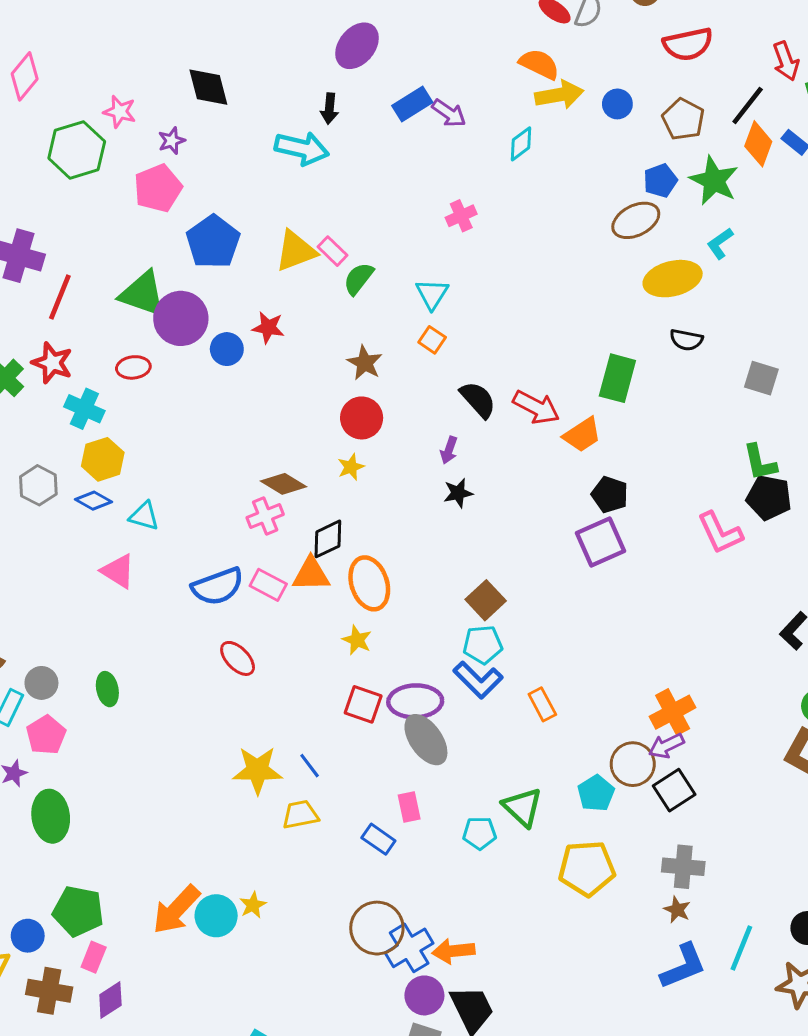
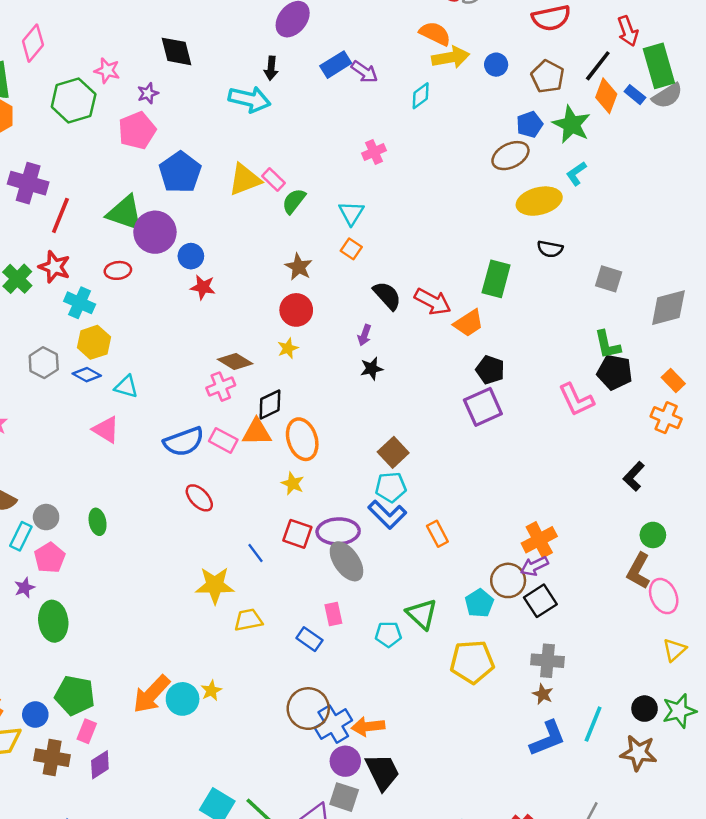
red star: (268, 328) -> (203, 287), moved
blue line: (310, 766) -> (256, 553), moved

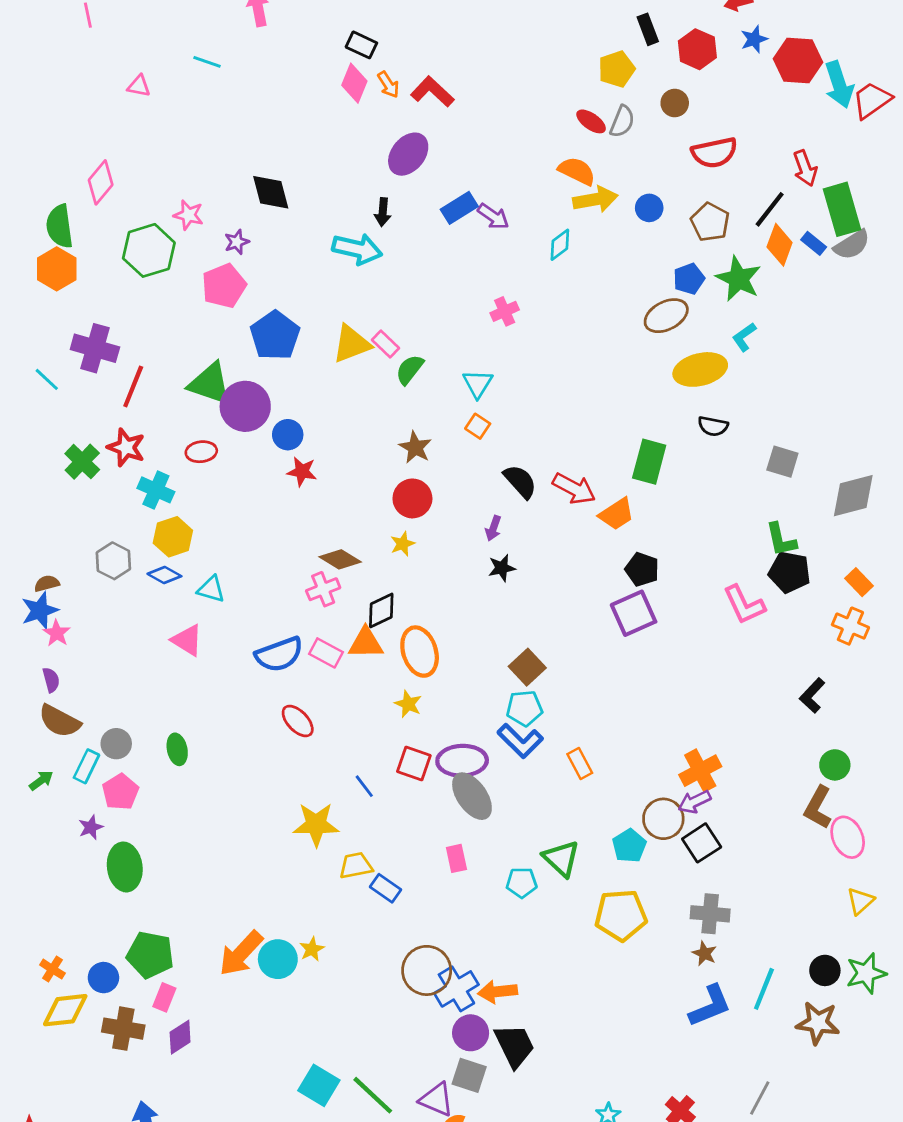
blue rectangle: (309, 639) -> (386, 888), moved

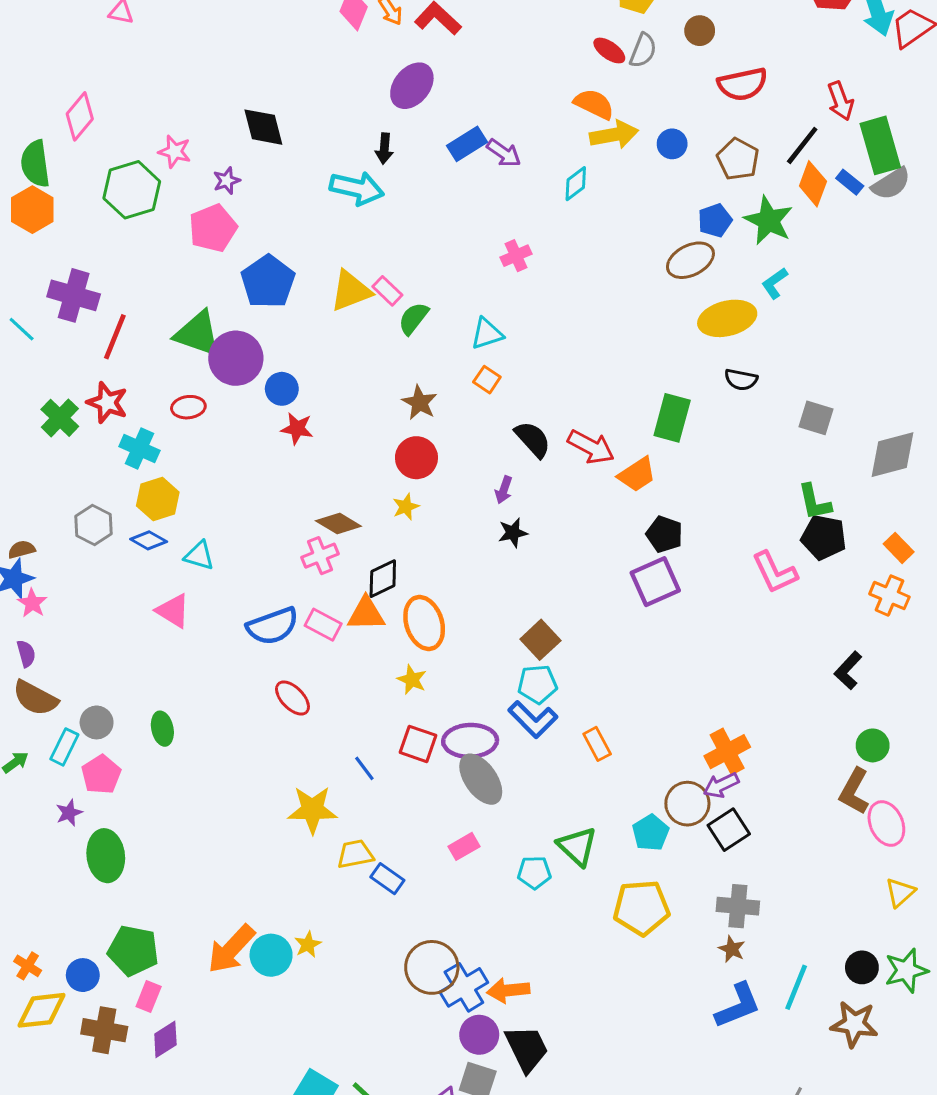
cyan triangle: (478, 384) -> (487, 334), turned 40
pink rectangle: (456, 858) -> (464, 846), turned 72

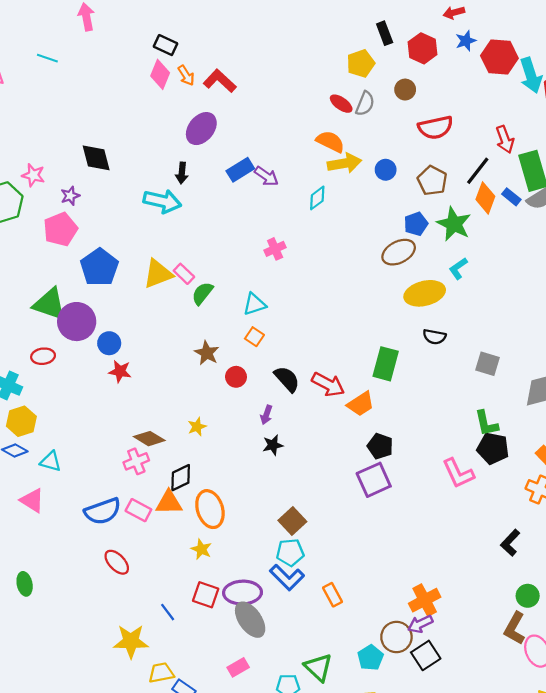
red circle: (416, 458) -> (236, 377), moved, size x0.7

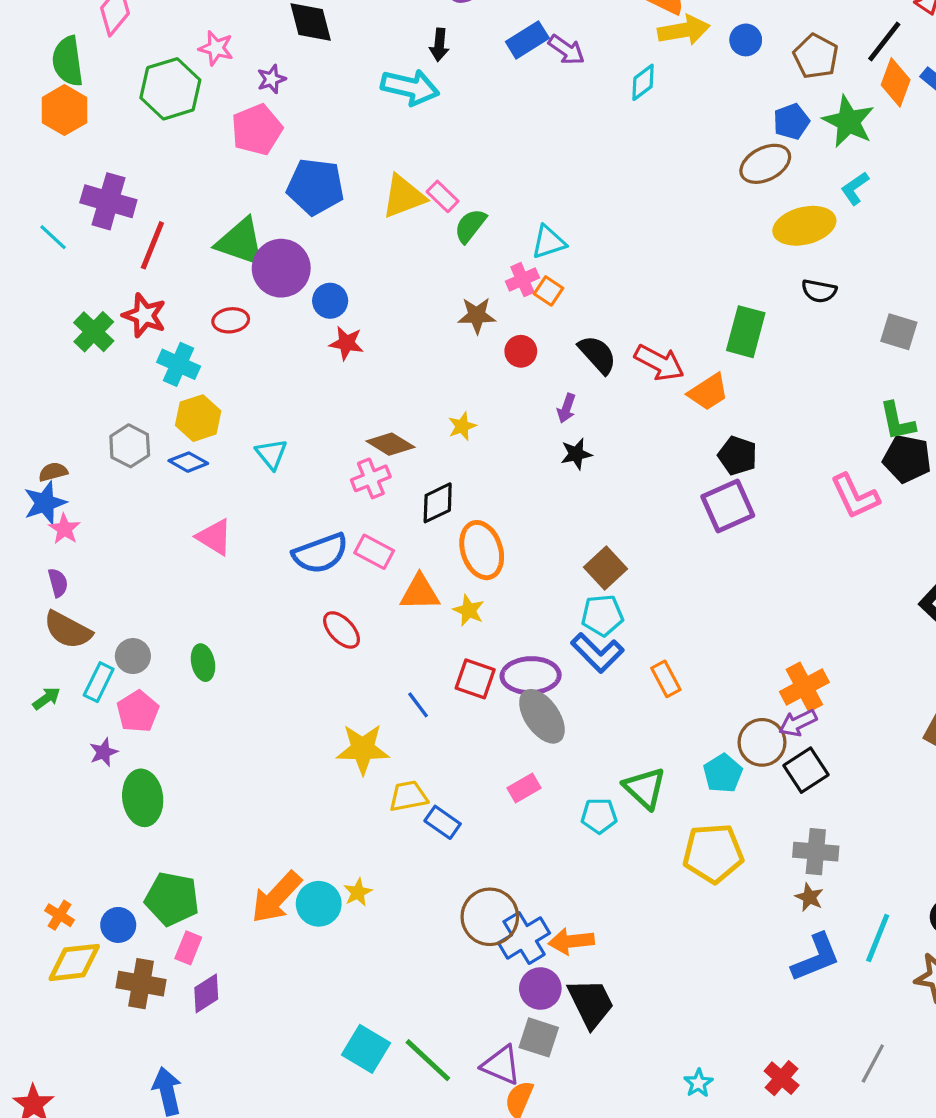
pink cross: (275, 249) -> (522, 280), moved
blue pentagon: (99, 267) -> (315, 187), turned -30
brown star: (207, 353) -> (477, 315), turned -30
cyan triangle: (51, 461) -> (271, 454), moved, turned 35
orange triangle: (169, 503) -> (420, 592), moved

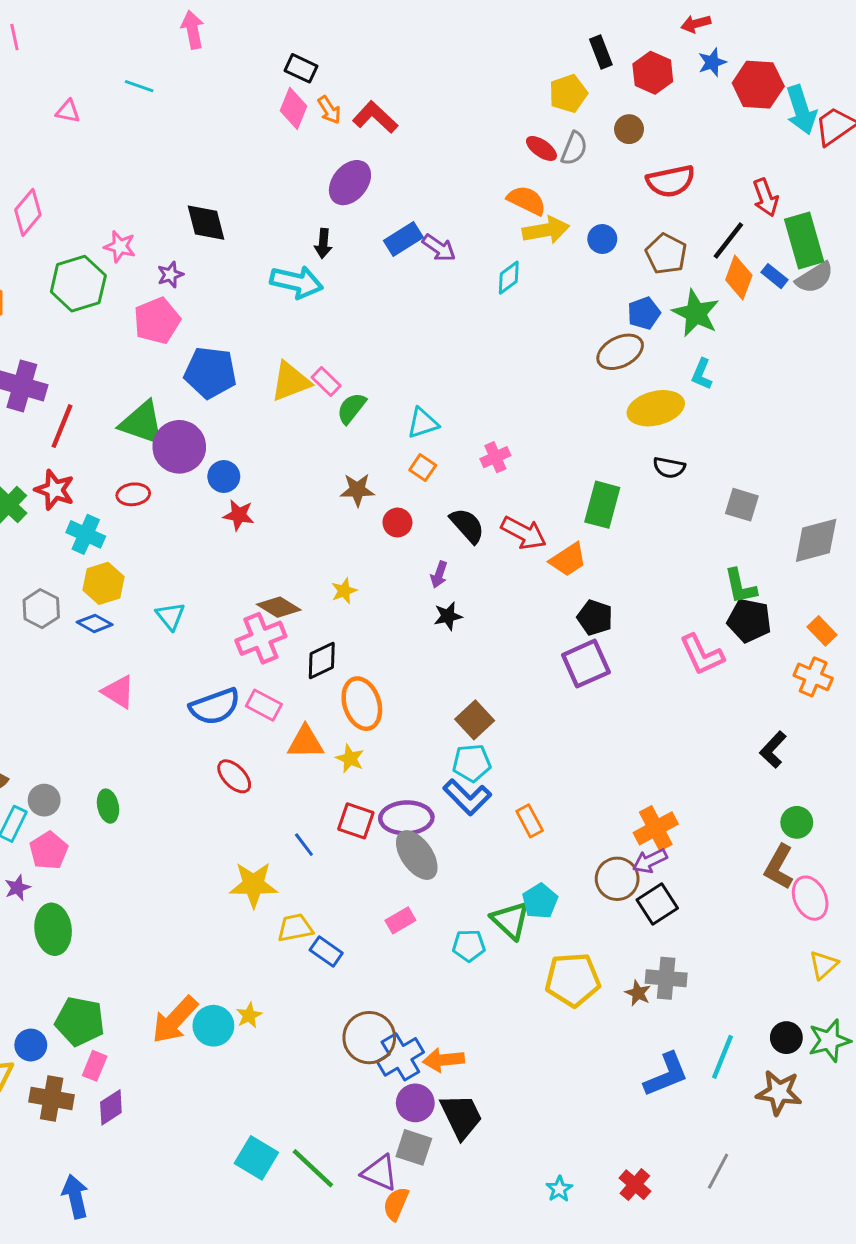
cyan L-shape: (855, 188) -> (702, 374), turned -32
pink cross: (522, 280) -> (495, 457), moved
pink cross: (371, 478) -> (261, 638), size x1.4
cyan pentagon: (723, 773) -> (540, 901), moved
brown star: (809, 897) -> (638, 993), moved

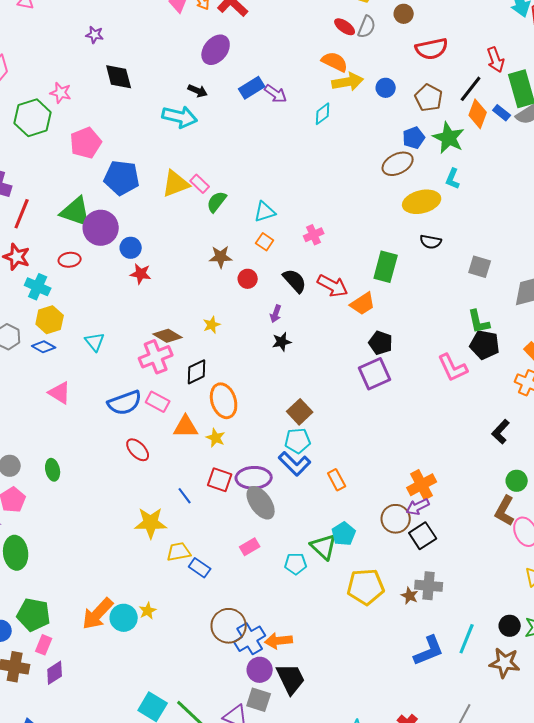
black arrow: (323, 243) -> (198, 91), turned -72
purple star: (170, 275) -> (95, 35), moved, turned 30

